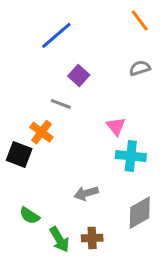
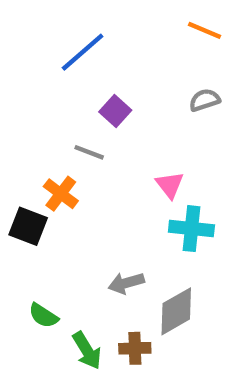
orange line: (140, 20) -> (205, 30), turned -30
gray diamond: (140, 213) -> (176, 311), moved

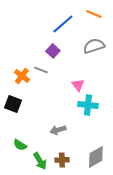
blue line: (83, 52) -> (63, 24), moved
gray semicircle: (205, 100) -> (94, 46), size x1.5
orange cross: (61, 194) -> (22, 76), moved
gray diamond: (176, 311) -> (96, 157), moved

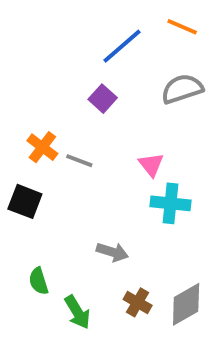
gray line: (41, 70) -> (79, 161), moved
gray arrow: (58, 130) -> (112, 252), turned -147
green semicircle: (20, 145) -> (39, 281), turned 40
brown cross: (62, 160) -> (138, 302), moved, turned 32

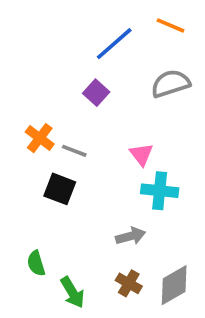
black square: (25, 201) -> (60, 189), moved
gray arrow: (112, 252) -> (131, 236), moved, turned -32

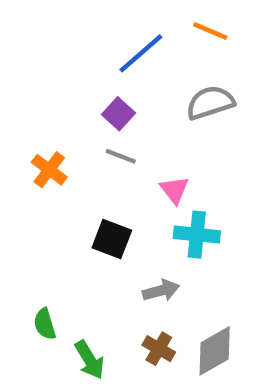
gray line: (74, 151) -> (121, 156), moved
black square: (60, 189) -> (112, 239), moved

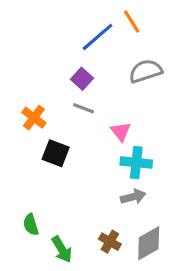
orange line: (210, 31) -> (132, 21), moved, turned 35
black square: (112, 239) -> (56, 153), moved
gray arrow: (161, 290) -> (133, 197), moved

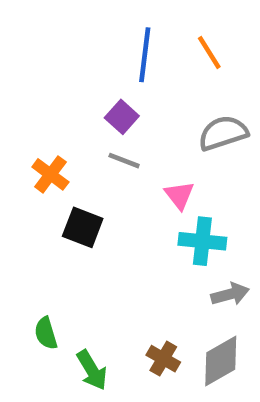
orange line: (132, 21) -> (209, 52), moved
blue line: (97, 37) -> (145, 55), turned -42
gray semicircle: (146, 71) -> (223, 133), moved
gray arrow: (133, 197) -> (230, 294), moved

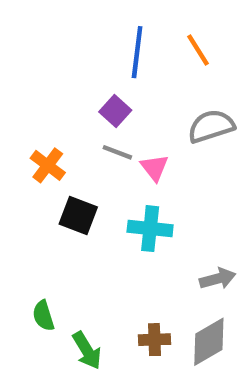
pink triangle: (179, 195) -> (154, 168), moved
cyan cross: (202, 241) -> (150, 229), moved
brown cross: (163, 359) -> (154, 340), turned -32

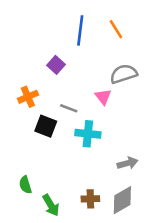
purple square: (115, 111) -> (56, 65), moved
gray line: (117, 152) -> (69, 108), moved
orange cross: (48, 165) -> (28, 97), turned 30
pink triangle: (154, 168) -> (103, 97), moved

